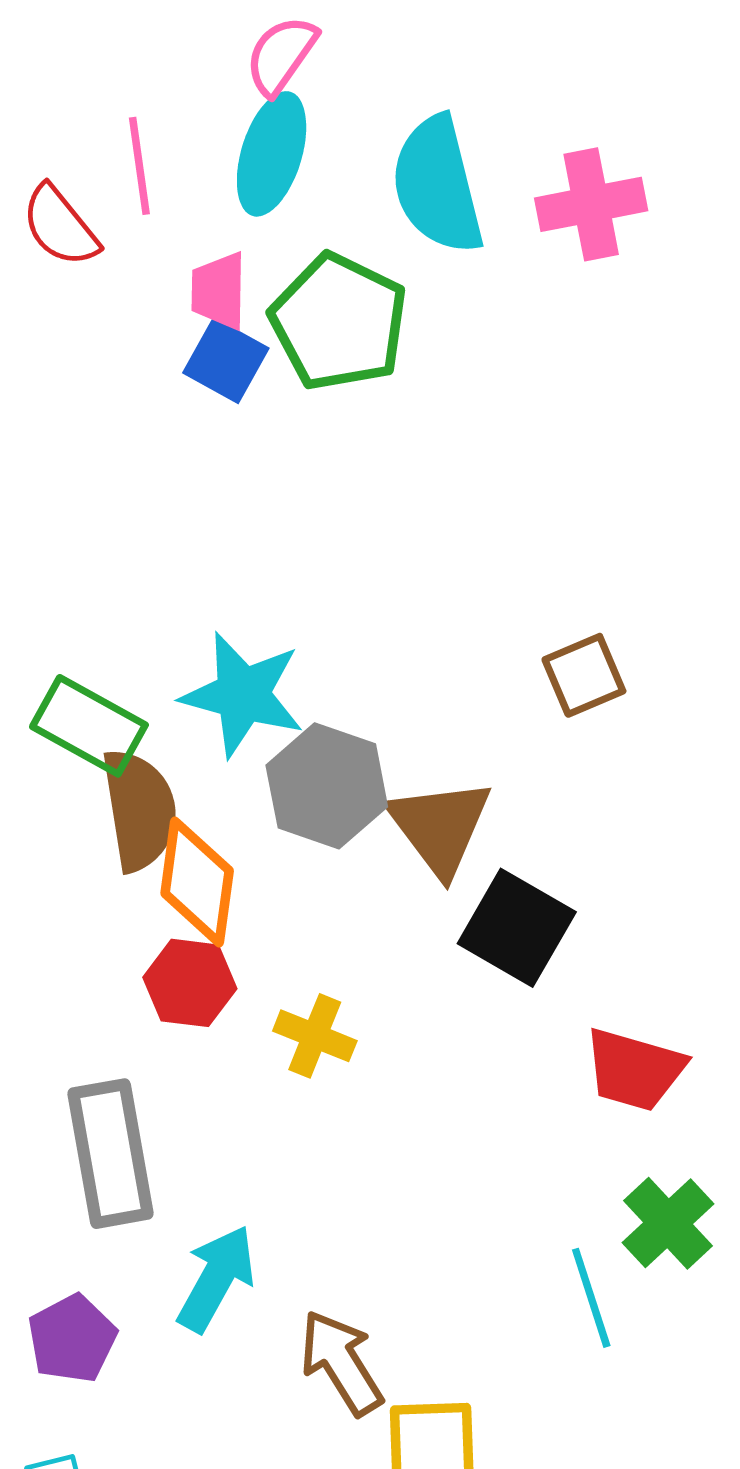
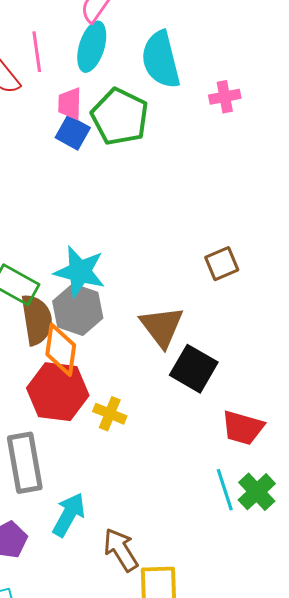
pink cross: (591, 204) -> (225, 97), moved, size x0.7
gray hexagon: (327, 786) -> (78, 310), moved
red hexagon: (190, 983) -> (58, 392), size x1.6
cyan line: (591, 1298) -> (225, 490), moved

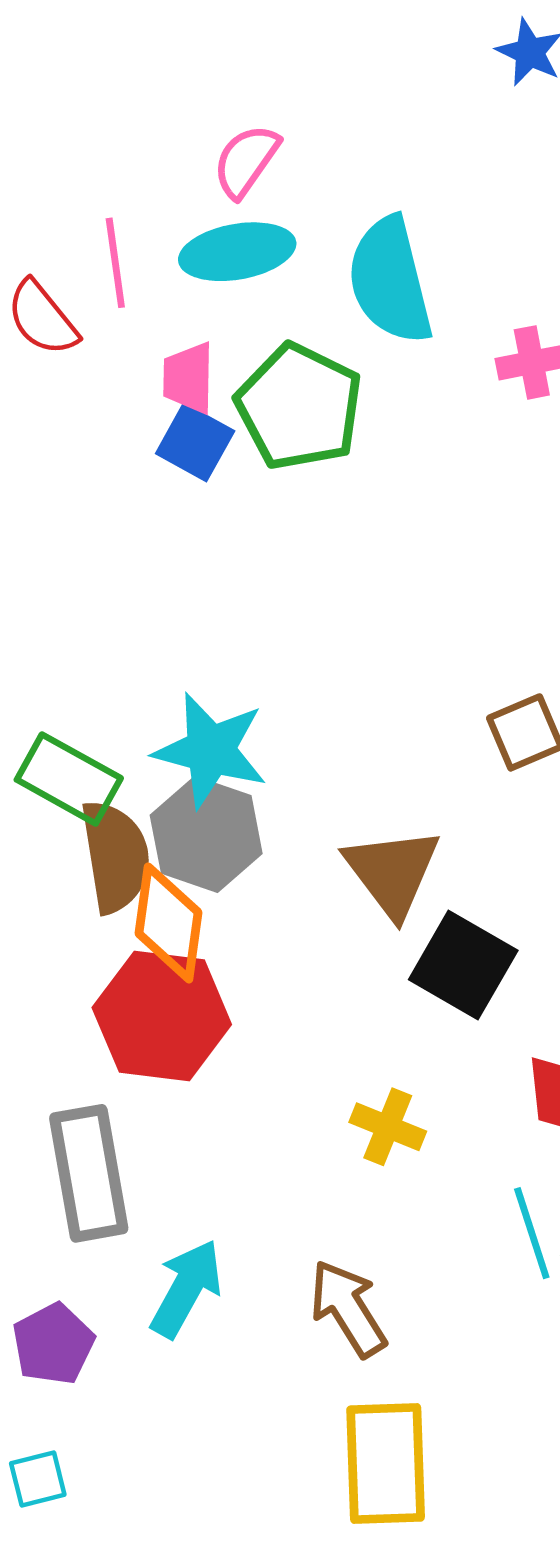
cyan ellipse: (92, 47) -> (237, 252), turned 63
yellow cross: (110, 414) -> (388, 1127), moved
brown arrow: (121, 550) -> (348, 1308), moved

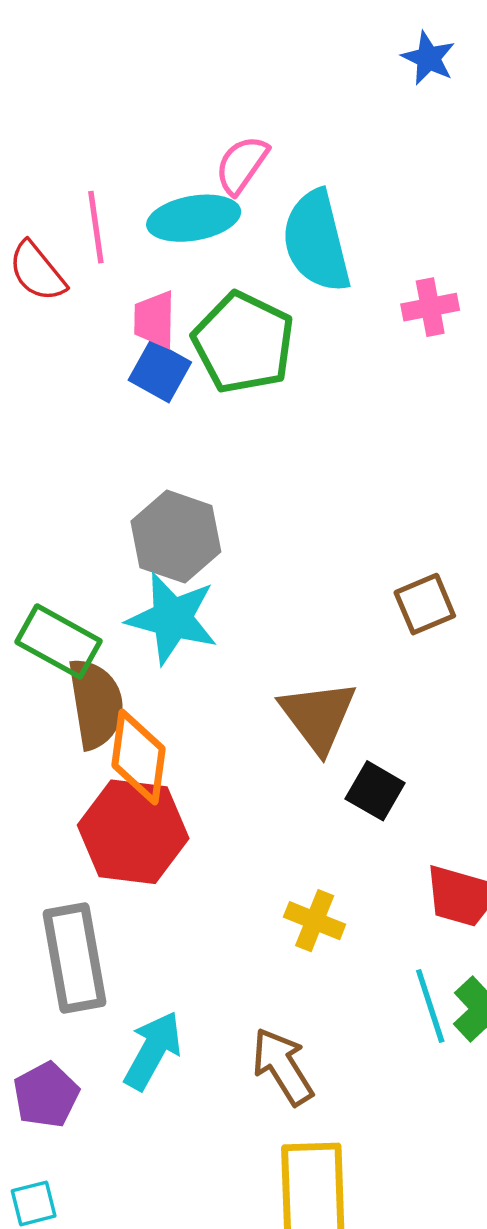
pink semicircle: (246, 161) -> (242, 165), moved
gray hexagon: (206, 834) -> (176, 537), moved
black square: (463, 965) -> (375, 791), size x0.7

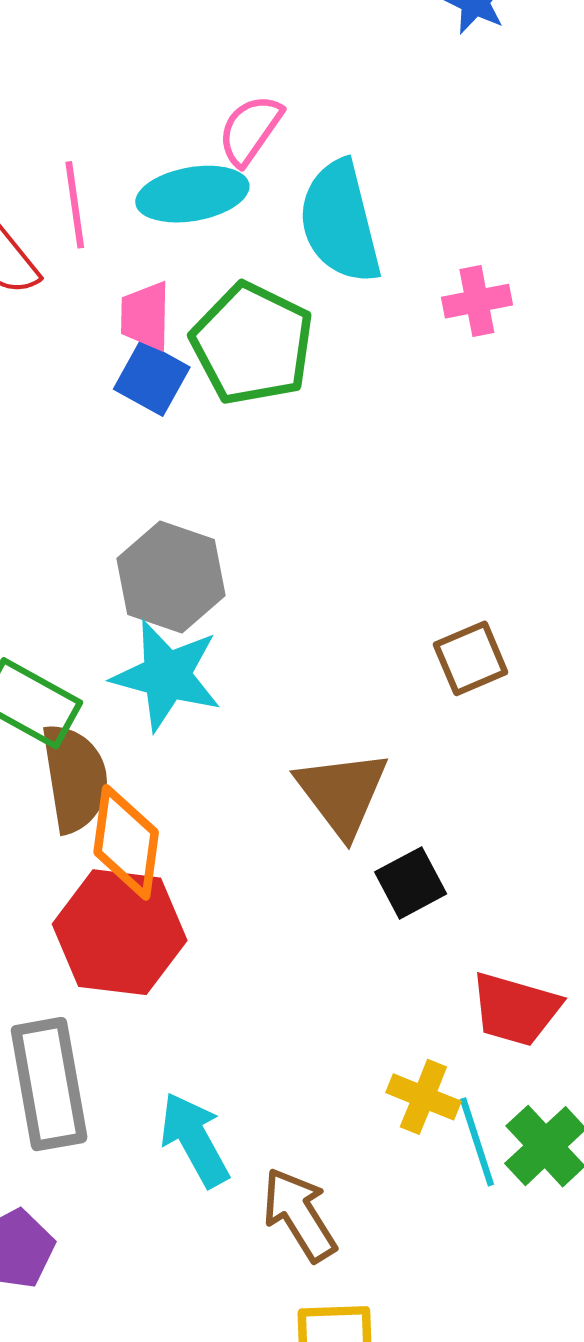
black square: (375, 791) -> (411, 883), turned 32
yellow cross: (315, 921) -> (423, 1097), moved
cyan arrow: (153, 1050) -> (195, 1140), moved, turned -58

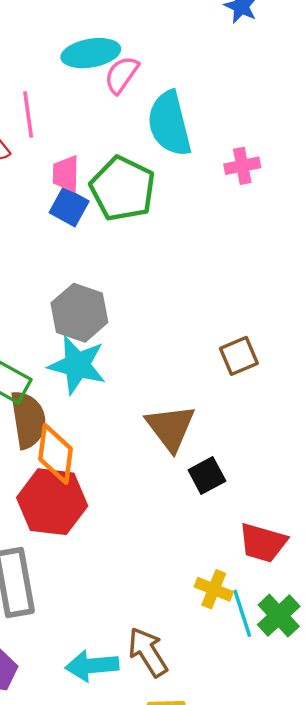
cyan ellipse: (192, 194) -> (91, 53), moved
cyan arrow: (195, 1140) -> (92, 666), moved, turned -66

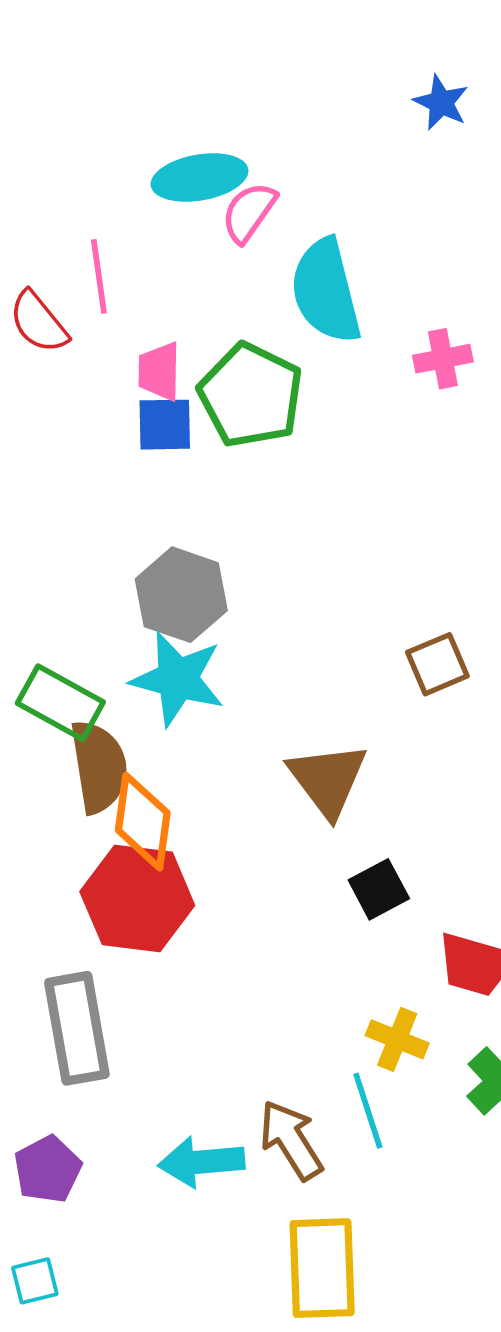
blue square: (69, 207) -> (165, 425), turned -30
black square: (207, 476) -> (379, 889), moved
cyan line: (242, 613) -> (368, 1111), moved

